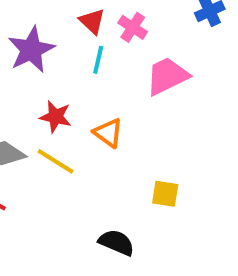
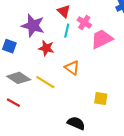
pink cross: (133, 27) -> (84, 22), moved
purple star: (31, 50) -> (33, 26), turned -30
red star: (56, 117) -> (46, 48), moved

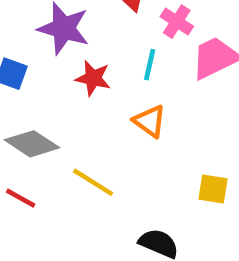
cyan line: (67, 31) -> (150, 65), moved
yellow line: (45, 82) -> (93, 182), moved

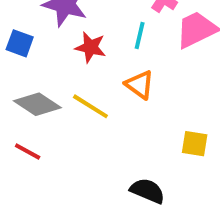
yellow line: (93, 182) -> (90, 106), moved

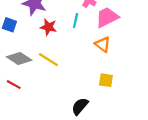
orange triangle: (140, 85) -> (103, 44), moved
black semicircle: (147, 191) -> (80, 106), turned -72

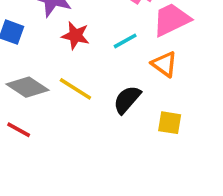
cyan line: (76, 21) -> (125, 41), moved, turned 48
black semicircle: (80, 106) -> (127, 100), moved

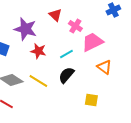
orange triangle: (164, 64) -> (104, 67), moved
black semicircle: (127, 100) -> (66, 75), moved

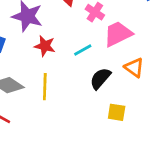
black semicircle: (66, 75) -> (100, 78), moved
yellow line: (38, 81) -> (45, 87), turned 60

